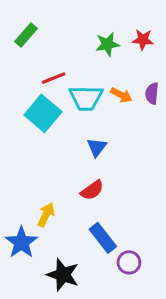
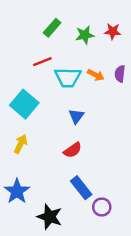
green rectangle: (26, 35) -> (52, 28), moved
cyan square: (43, 113) -> (24, 104), moved
yellow arrow: (46, 215) -> (21, 144), moved

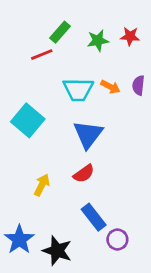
red line: (42, 62) -> (42, 55), moved
blue triangle: (76, 116) -> (88, 134), size x1.6
yellow arrow: (21, 144) -> (42, 185), moved
blue star: (17, 191) -> (19, 239), moved

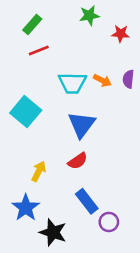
green rectangle: (60, 32) -> (32, 25), moved
green star: (98, 41) -> (89, 15), moved
blue star: (19, 239) -> (26, 208), moved

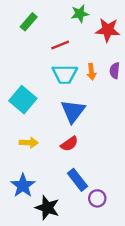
red star: (121, 34) -> (108, 30), size x1.5
red line: (39, 51) -> (60, 45), moved
orange arrow: (102, 80) -> (91, 72), turned 56
yellow arrow: (39, 171) -> (29, 143), moved, turned 66

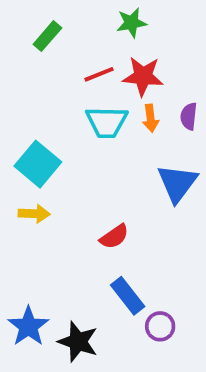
red star: (108, 30) -> (143, 76), moved
blue triangle: (73, 111) -> (177, 183), moved
yellow arrow: (29, 143) -> (34, 214), moved
blue star: (23, 186) -> (28, 326), moved

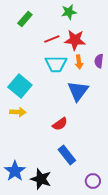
blue triangle: (177, 183) -> (78, 91), moved
purple circle: (160, 326) -> (93, 181), moved

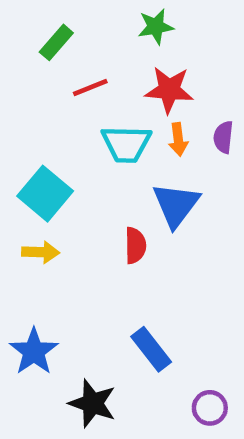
red line: (52, 39) -> (90, 88), moved
red semicircle: (60, 124) -> (135, 245), moved, turned -56
blue star: (15, 171) -> (34, 351), moved

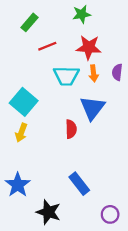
yellow arrow: (41, 252) -> (21, 133), turned 108

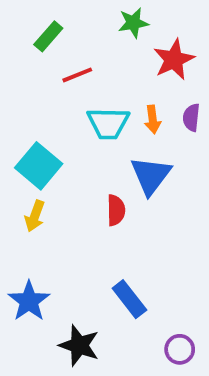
red star: (89, 47) -> (174, 60), moved, turned -30

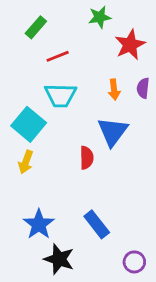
cyan trapezoid: (108, 123) -> (60, 95), moved
blue star: (29, 301) -> (39, 224), moved

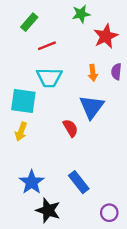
cyan square: (29, 124) -> (23, 101), turned -32
red semicircle: (87, 158) -> (70, 128), turned -30

